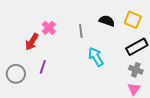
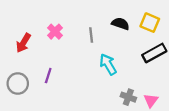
red arrow: (32, 42) -> (23, 43), moved
gray cross: (136, 70) -> (128, 97), moved

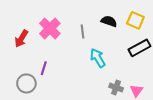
pink cross: (55, 32) -> (50, 28), size x1.5
gray circle: (18, 84) -> (26, 83), moved

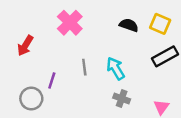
pink cross: (50, 28) -> (70, 23), moved
gray line: (82, 31) -> (84, 67), moved
gray cross: (116, 88) -> (122, 99), moved

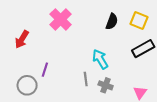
black semicircle: (129, 25) -> (112, 22), turned 91
gray line: (84, 67) -> (86, 79), moved

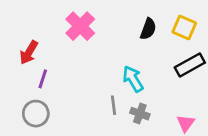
purple line: (45, 70) -> (43, 79), moved

